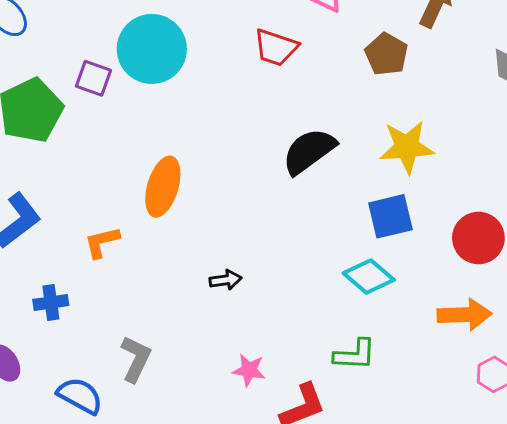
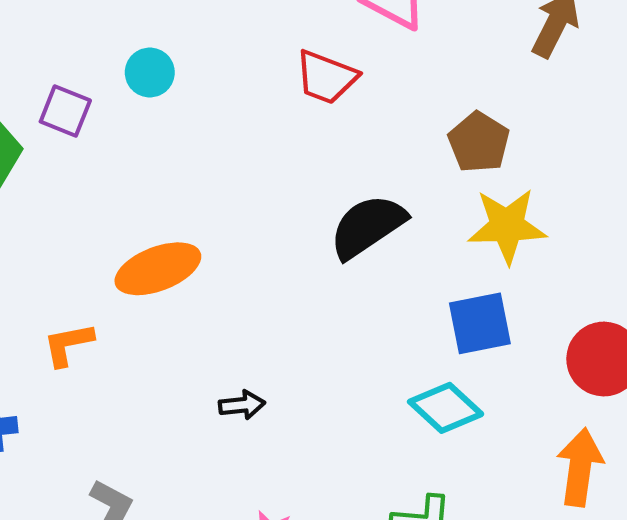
cyan circle: (152, 49) -> (150, 72), size x0.5
brown pentagon: (386, 54) -> (479, 142), moved
orange ellipse: (163, 187) -> (158, 269), turned 50
orange arrow: (465, 315) -> (580, 467), turned -82

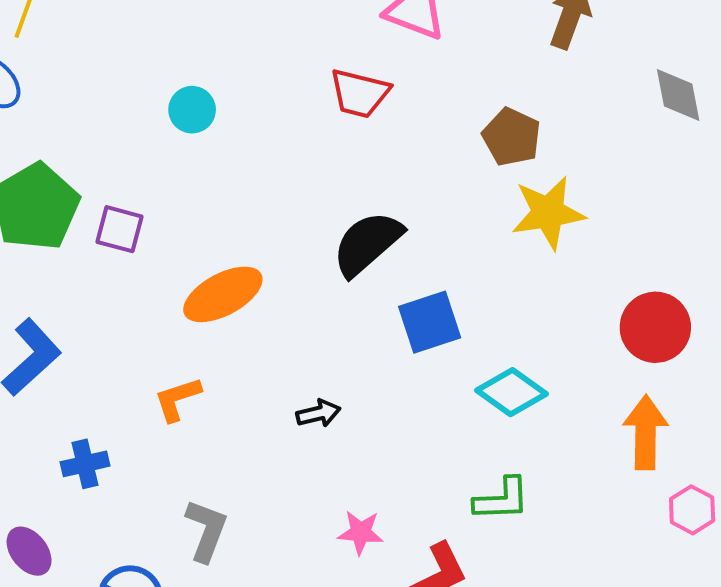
purple square: (65, 111) -> (120, 229), moved
black semicircle: (368, 226) -> (367, 243), moved
blue square: (480, 323) -> (430, 322), moved
orange L-shape: (68, 344) -> (177, 399), moved

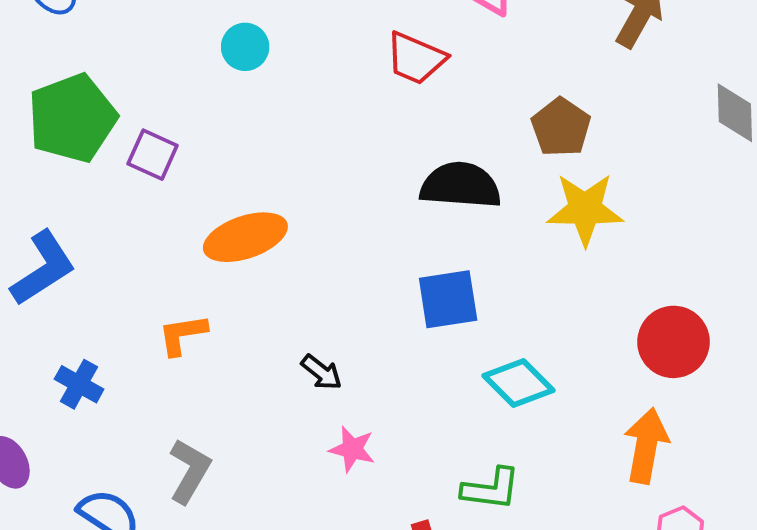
black semicircle: (367, 243) -> (460, 185), moved, turned 36
black arrow: (318, 413) -> (321, 372), turned 42
blue cross: (85, 464) -> (79, 384), turned 33
pink star: (361, 532) -> (352, 449), moved

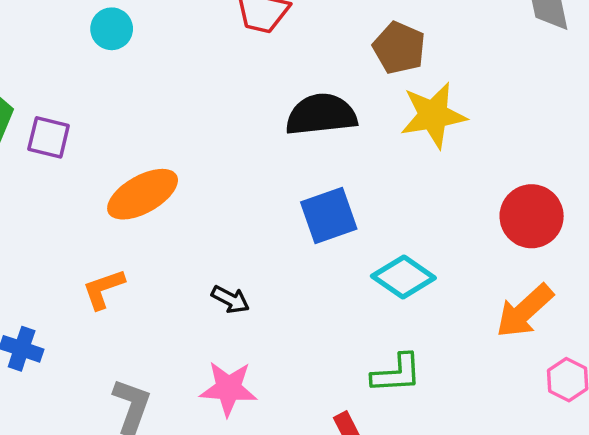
orange arrow: (646, 446) -> (525, 311), turned -132
pink star: (352, 449) -> (228, 388), moved, size x1.4

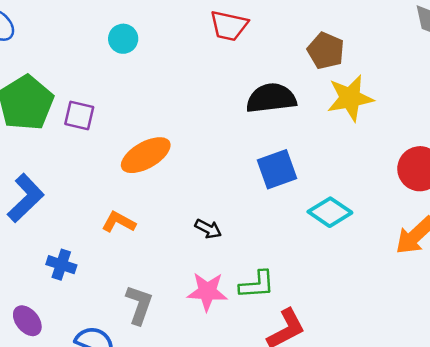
orange L-shape: (104, 289) -> (119, 222), turned 48
green L-shape: (397, 373) -> (257, 285), moved

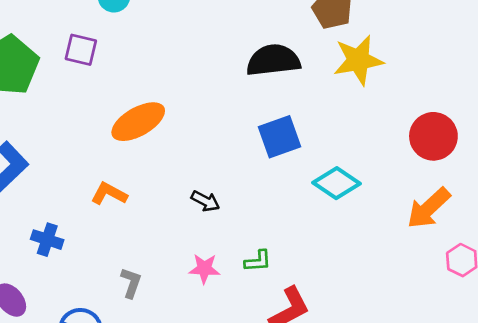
purple square: (79, 116) -> (81, 50), moved
green L-shape: (257, 285) -> (258, 261), size x0.7
pink star: (207, 292) -> (204, 269), size x0.7
gray L-shape: (139, 305) -> (131, 283), size x0.7

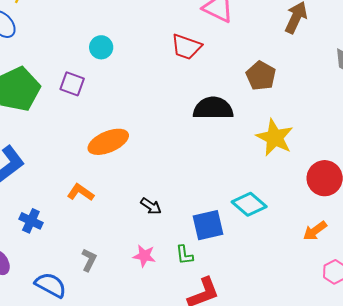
yellow star: (358, 60) -> (275, 138), moved, turned 30
blue square: (280, 137) -> (208, 225), moved
orange arrow: (429, 208) -> (315, 231), size x0.7
green L-shape: (258, 261) -> (184, 255), turned 80

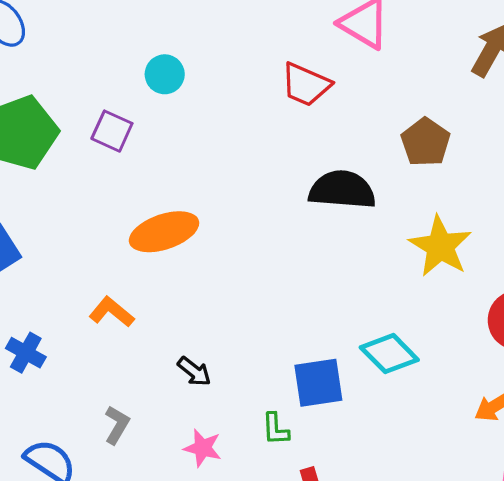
black arrow: (151, 206) -> (194, 371), moved
pink star: (144, 256) -> (203, 448), moved

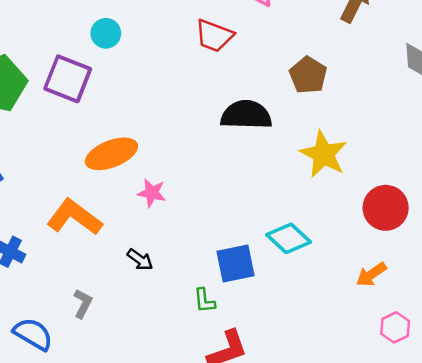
purple square: (112, 131) -> (68, 79), size x1.5
orange L-shape: (112, 312) -> (74, 217), size x1.6
pink star: (203, 448) -> (152, 193), moved

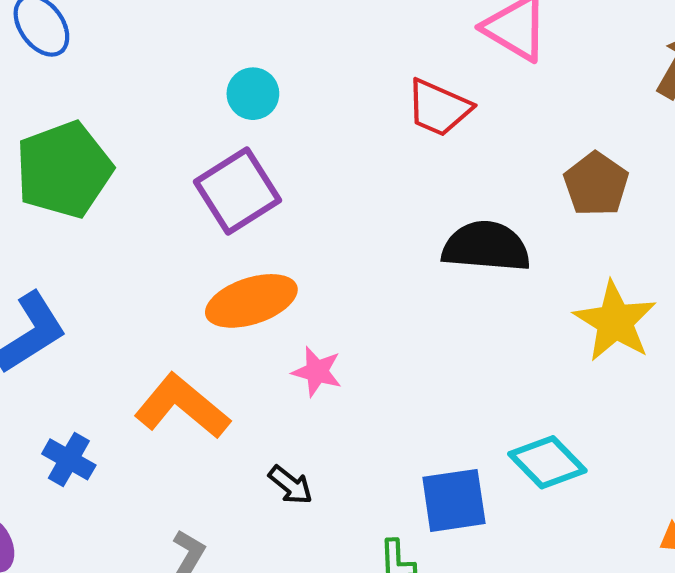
purple square: (68, 79) -> (238, 191), moved, turned 33

